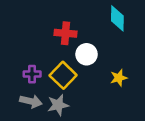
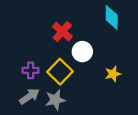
red cross: (65, 33) -> (62, 32), turned 36
gray arrow: (31, 101) -> (29, 96), turned -48

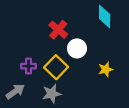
gray arrow: (29, 96) -> (15, 91), moved

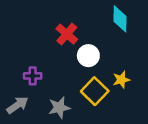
yellow square: (56, 67) -> (95, 91), moved

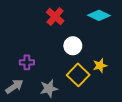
cyan diamond: (120, 19) -> (99, 15), turned -65
red cross: (67, 34) -> (55, 16), moved

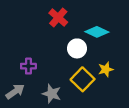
cyan diamond: (99, 15) -> (97, 32), moved
gray star: (49, 89) -> (52, 94), turned 30

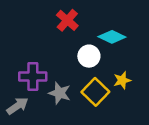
purple cross: (28, 66) -> (33, 76), size x1.5
gray star: (52, 94) -> (60, 93), moved

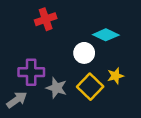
red cross: (67, 20) -> (46, 19), moved, turned 30

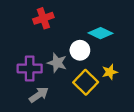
gray star: (56, 88) -> (57, 63), moved
gray arrow: (17, 100) -> (39, 95), moved

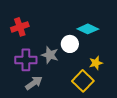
red cross: (43, 18) -> (20, 27), moved
yellow square: (86, 82) -> (83, 81), moved

